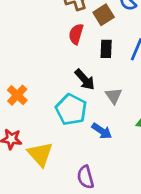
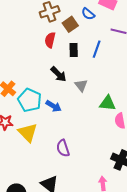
cyan pentagon: (71, 110) -> (30, 100), moved
blue arrow: (102, 131) -> (54, 106), moved

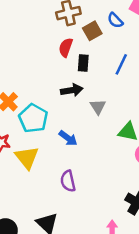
black rectangle: (74, 50) -> (83, 63), moved
black arrow: (59, 74) -> (72, 90), turned -60
blue arrow: (54, 106) -> (68, 138), moved

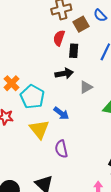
gray triangle: (98, 107) -> (86, 87), turned 32
yellow triangle: (27, 158) -> (39, 129), moved

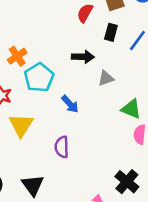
black rectangle: (74, 51) -> (111, 32), moved
yellow triangle: (39, 129) -> (21, 125), moved

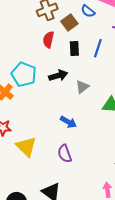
cyan pentagon: (39, 77) -> (24, 74), moved
blue arrow: (70, 104) -> (68, 122), moved

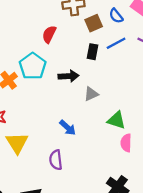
red semicircle: (48, 40) -> (49, 34), moved
blue line: (98, 48) -> (116, 43), moved, turned 30

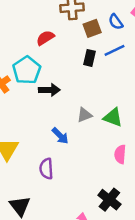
red semicircle: (49, 34) -> (45, 38), turned 30
black arrow: (69, 76) -> (49, 90), moved
gray triangle: (91, 94) -> (84, 115), moved
green triangle: (116, 120) -> (113, 117), moved

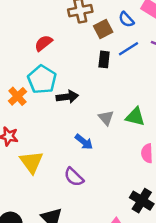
red semicircle: (45, 38) -> (43, 43), moved
gray triangle: (84, 115) -> (106, 118), turned -42
purple semicircle: (46, 169) -> (74, 177), turned -36

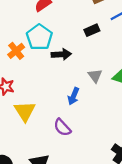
black rectangle: (104, 59) -> (92, 30), moved, turned 56
blue arrow: (84, 142) -> (74, 96), turned 70

